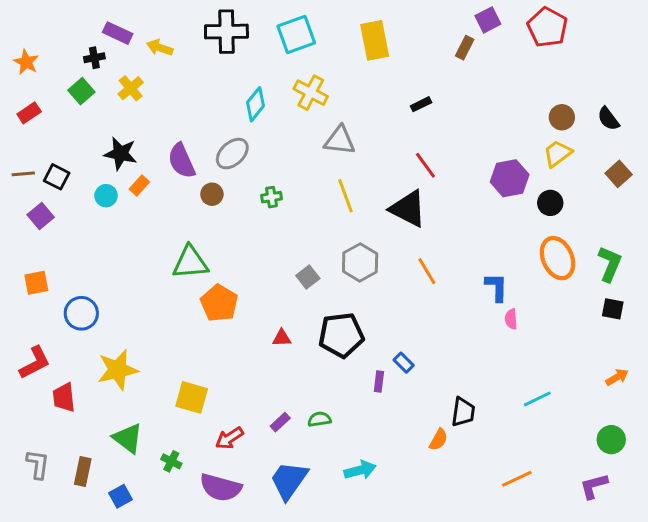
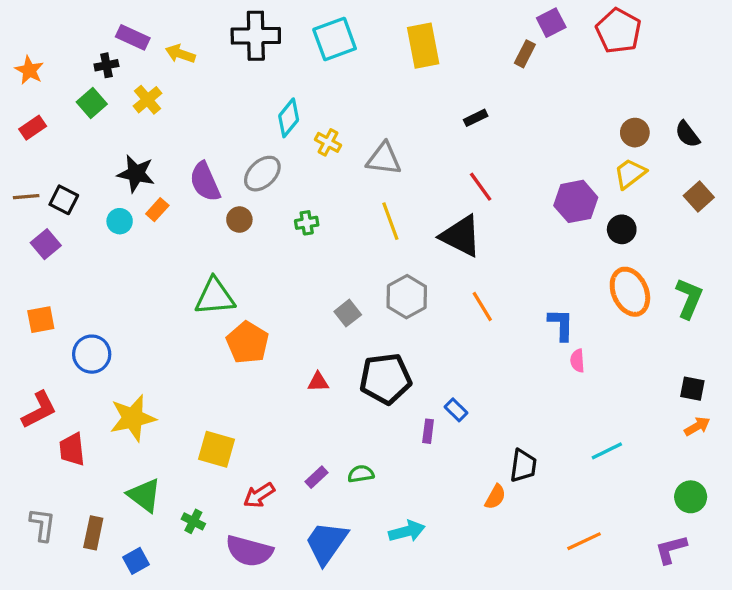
yellow cross: (311, 93) -> (328, 142), moved, size x0.7
black square: (613, 309) -> (692, 389), moved

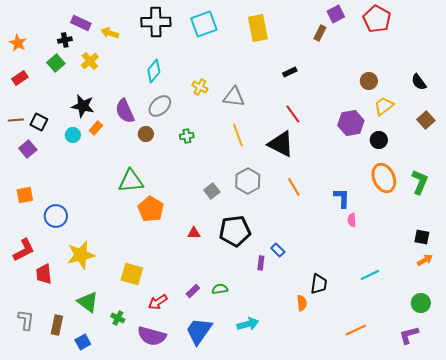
cyan diamond: (289, 118) -> (154, 71), moved
brown circle: (635, 133) -> (369, 81), moved
orange semicircle: (495, 497) -> (302, 303), turned -35

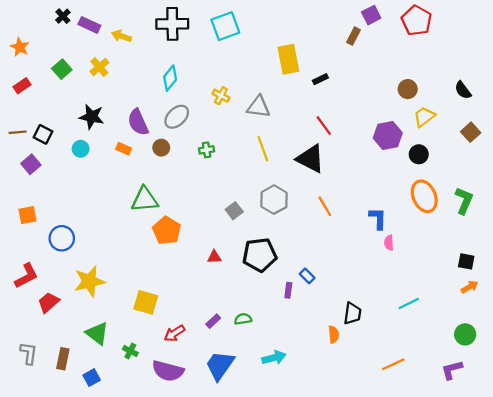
yellow rectangle: (258, 28) -> (288, 59), moved
black cross: (65, 40) -> (63, 16), moved, turned -32
orange rectangle: (96, 128) -> (124, 149), moved, turned 72
red trapezoid: (44, 274) -> (49, 302), turned 55

